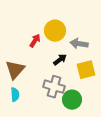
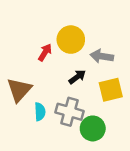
cyan semicircle: (15, 95) -> (40, 112), moved

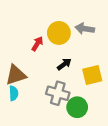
gray arrow: (102, 56) -> (85, 29), moved
brown triangle: (19, 90) -> (16, 75), turned 30
cyan semicircle: (40, 112) -> (14, 93), moved

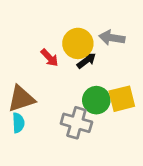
red arrow: (37, 44) -> (50, 58), turned 104
black arrow: (64, 64) -> (86, 60), moved
green circle: (77, 107) -> (96, 100), moved

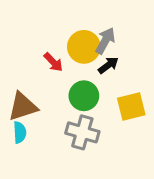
gray arrow: (112, 38) -> (105, 41), moved, turned 110
black arrow: (86, 60) -> (108, 65), moved
green circle: (96, 100) -> (84, 96), moved

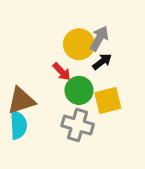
red arrow: (53, 62) -> (62, 72), moved
yellow square: (131, 106) -> (108, 101), moved
cyan semicircle: (20, 132) -> (18, 125), size x1.4

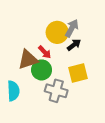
green circle: (79, 90) -> (42, 70), moved
brown triangle: (21, 101) -> (28, 60), moved

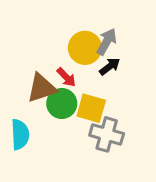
yellow square: (78, 73) -> (91, 108), moved, turned 30
gray cross: (56, 91) -> (107, 134), moved

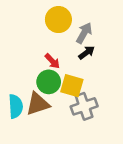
yellow circle: (85, 48) -> (58, 20), moved
brown triangle: (42, 88) -> (38, 104), moved
gray cross: (107, 134) -> (84, 106), turned -35

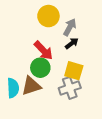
red arrow: (52, 61) -> (43, 50), size x1.5
yellow square: (72, 86) -> (74, 71), moved

